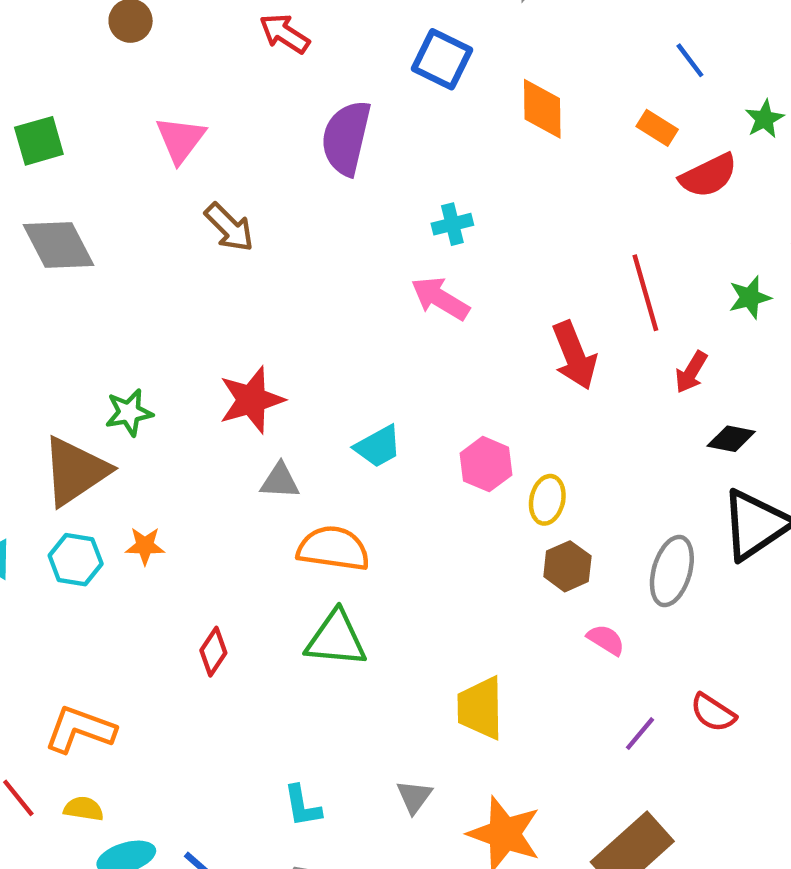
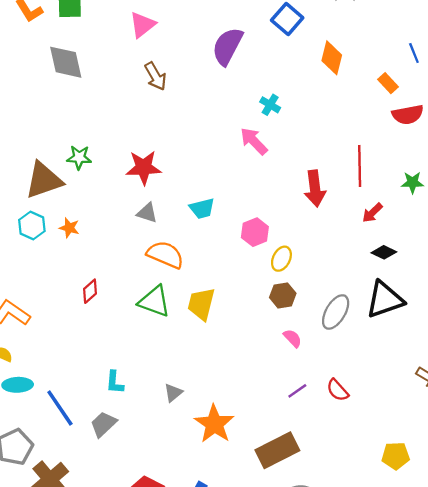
cyan cross: (452, 224) -> (270, 105), turned 30
yellow trapezoid: (480, 708) -> (201, 304), moved

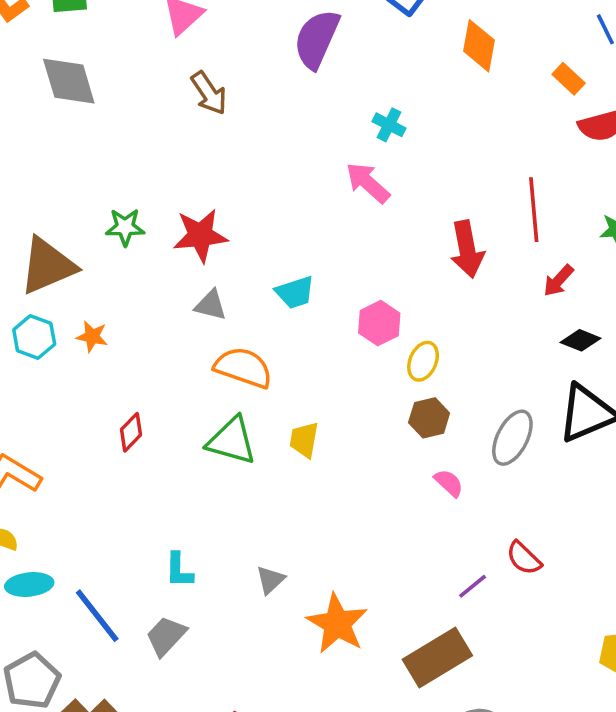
green star: (79, 157) -> (125, 227), moved
yellow trapezoid: (201, 304) -> (304, 440), size x0.7
purple line: (297, 391) -> (473, 586), moved

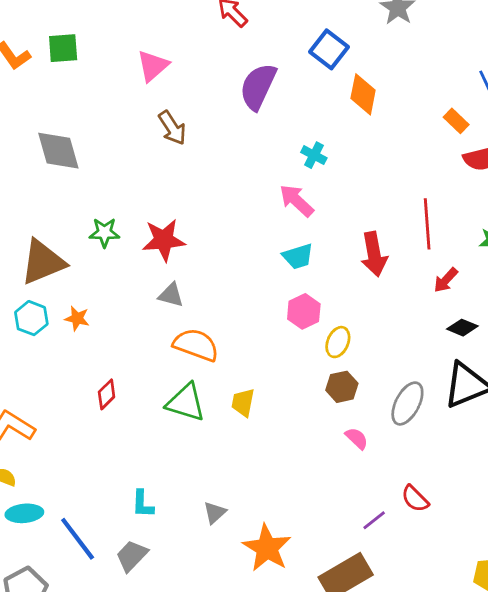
orange diamond: (479, 46) -> (363, 94), moved
gray diamond: (69, 81) -> (58, 151), moved
cyan trapezoid: (295, 292) -> (298, 256), moved

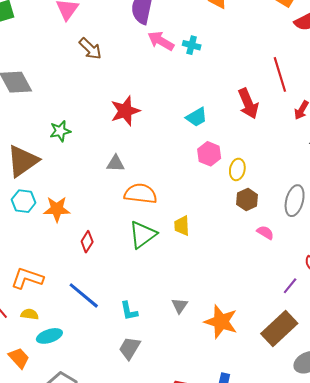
pink arrow: (296, 201) -> (161, 41), moved
red star: (164, 240) -> (125, 111), moved
orange star: (77, 318) -> (57, 209), moved, size x1.5
green triangle: (186, 402) -> (143, 235), turned -40
blue line: (78, 539) -> (84, 295), moved

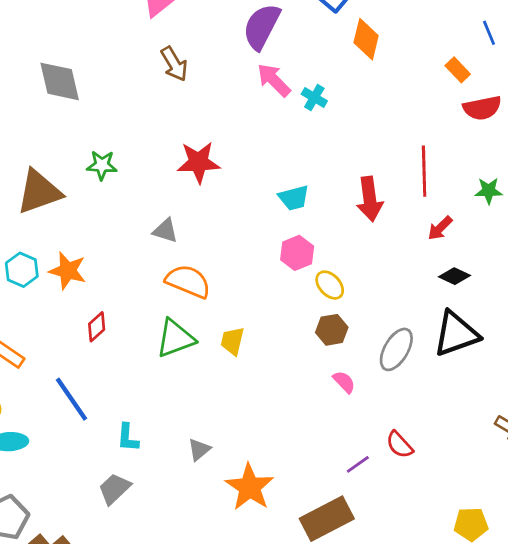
yellow ellipse: (237, 169) -> (330, 285), turned -70
cyan hexagon: (24, 201) -> (22, 270), moved

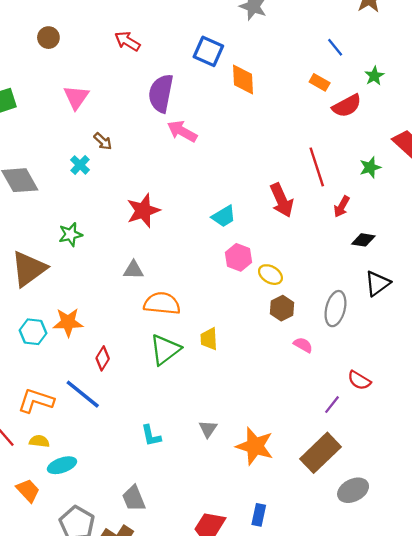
brown arrow: (174, 64) -> (103, 141), size x0.7
cyan cross: (314, 98) -> (80, 165), moved, turned 30
black triangle: (456, 334) -> (377, 283), size x0.7
blue line: (72, 399) -> (83, 394), moved
gray trapezoid: (114, 489) -> (134, 498), moved, turned -52

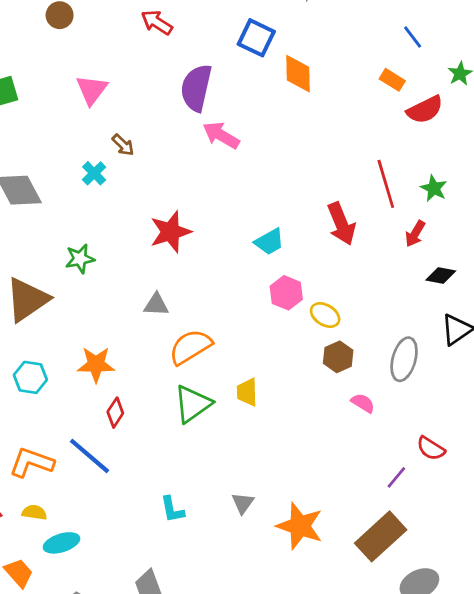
green star: (370, 167) -> (434, 188), moved, turned -30
orange semicircle: (162, 303) -> (190, 347), turned -39
orange star: (68, 322) -> (96, 364), moved

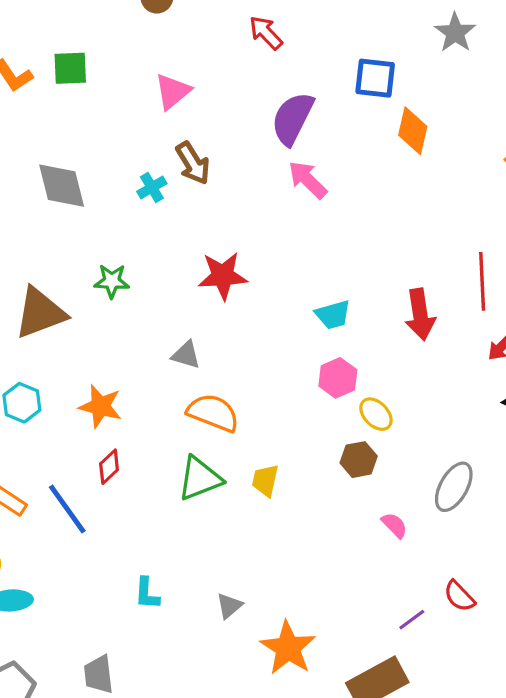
blue square: (256, 38) -> (375, 78), turned -33
brown arrow: (123, 145) -> (193, 163), size x1.5
orange semicircle: (190, 347) -> (213, 413), turned 39
brown hexagon: (338, 357) -> (359, 460), moved

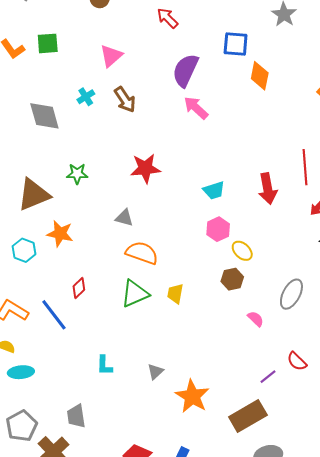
cyan cross: (152, 187) -> (86, 97), moved
orange star: (100, 406) -> (60, 234), moved

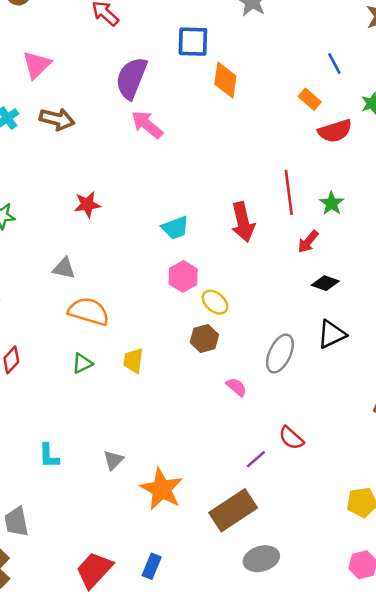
brown arrow: (125, 100) -> (57, 119), turned -40
red star: (145, 168) -> (87, 205), size x0.7
green triangle: (135, 294) -> (82, 363), size x0.6

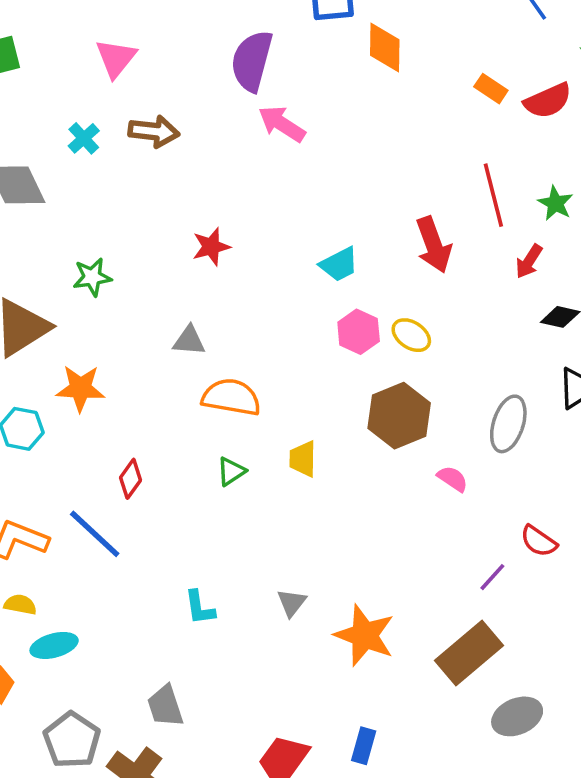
orange rectangle: (310, 99) -> (491, 89), moved
yellow ellipse: (215, 302) -> (411, 335), moved
brown hexagon: (204, 339) -> (399, 416), size x1.6

